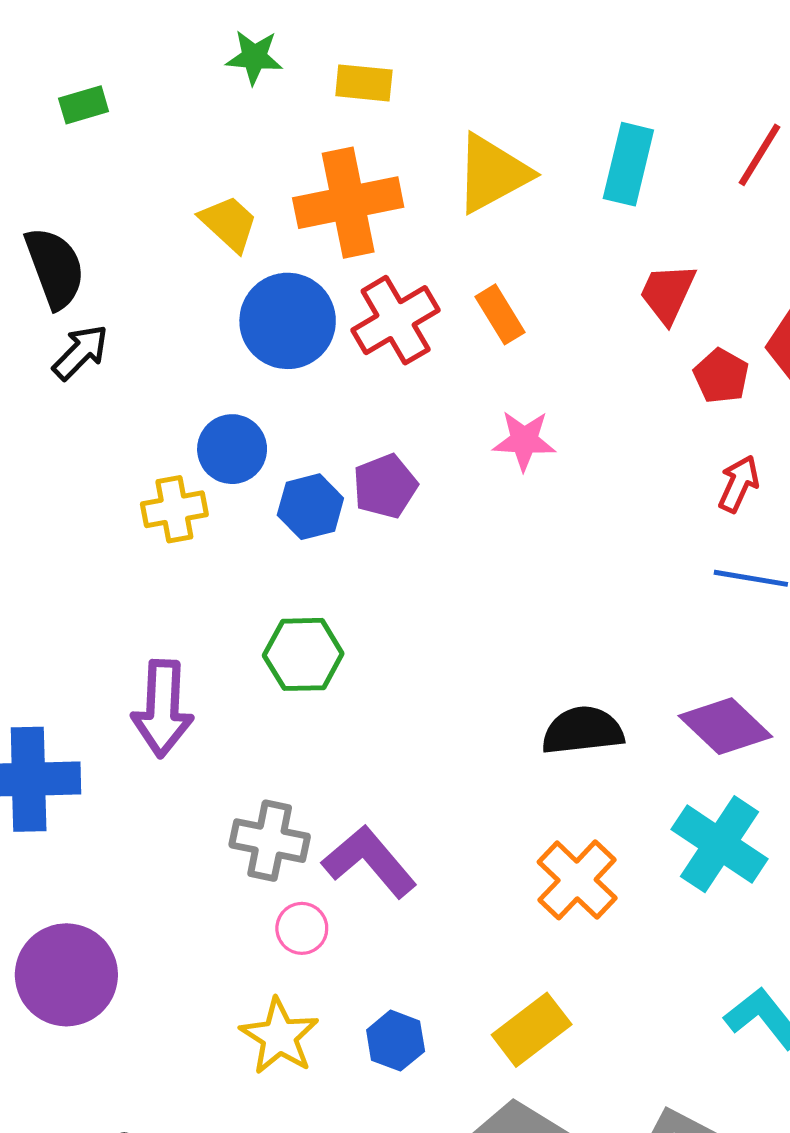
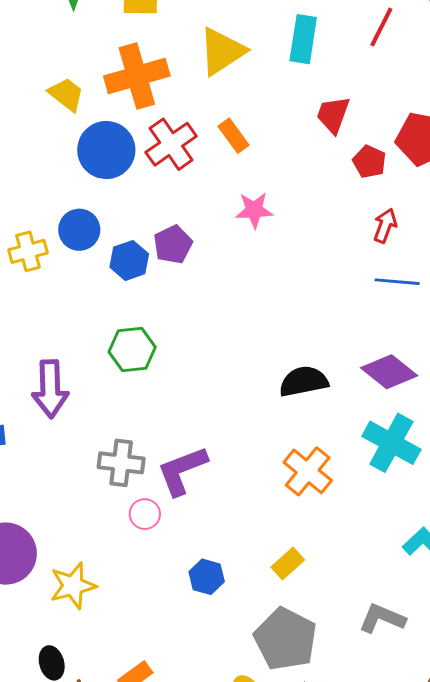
yellow cross: (174, 509) -> (28, 251), moved
purple L-shape: (369, 862) -> (182, 471), turned -66
yellow rectangle: (532, 1030) -> (288, 564), size x0.7
yellow star: (279, 1036) -> (73, 586), moved, turned 30

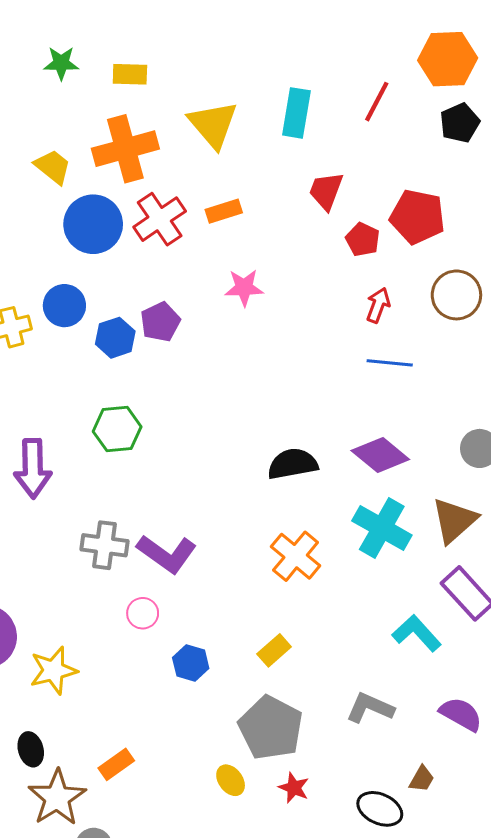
yellow triangle: (222, 51) -> (213, 124), turned -38
orange rectangle: (234, 136) -> (224, 211), turned -72
purple L-shape: (182, 471) -> (167, 554), turned -124
pink circle: (145, 514) -> (143, 613), moved

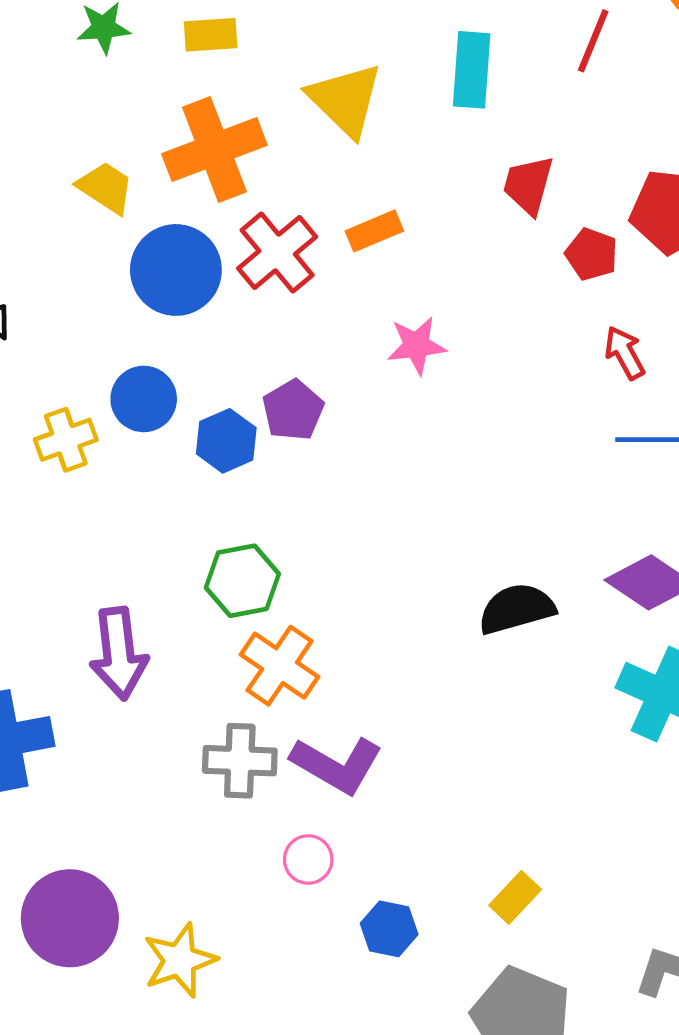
red arrow: (378, 305) -> (625, 353), turned -44
orange cross: (296, 556) -> (280, 666), moved

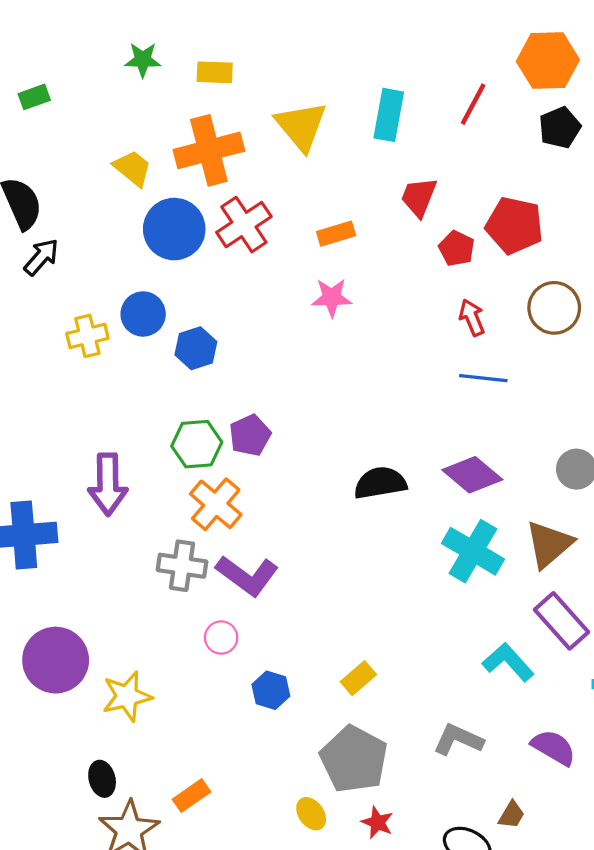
orange rectangle: (374, 231) -> (336, 234), moved
purple pentagon: (293, 410) -> (250, 435), moved

